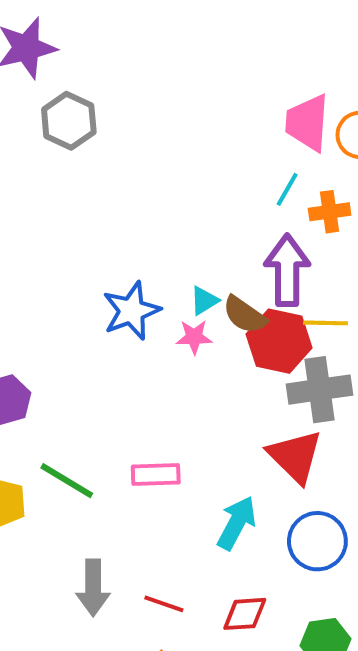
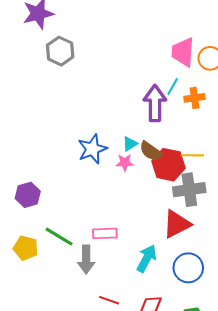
purple arrow: (287, 270) -> (155, 103), moved
red triangle: (295, 456) -> (177, 224), turned 48
gray arrow: (93, 588) -> (86, 260), moved

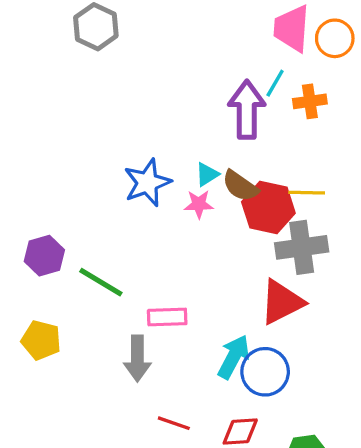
green line: (59, 237) -> (101, 282), moved
blue circle: (188, 268) -> (265, 372), moved

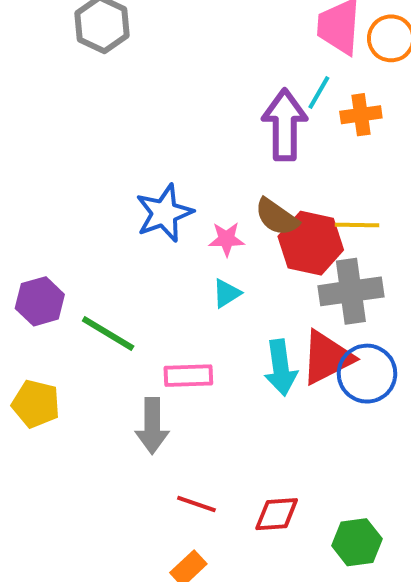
cyan triangle: (207, 174) -> (226, 293), moved
cyan arrow: (234, 357) -> (281, 368), moved, turned 144
blue circle: (265, 372) -> (367, 374), moved

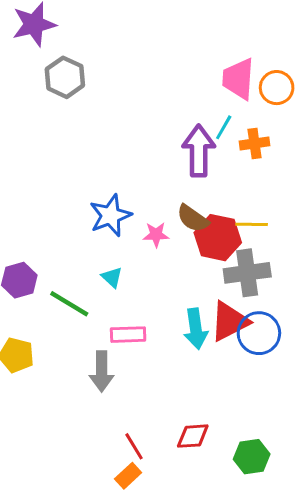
cyan triangle: (226, 293) -> (112, 277), moved, turned -45
red line: (196, 504) -> (134, 446), moved, turned 40

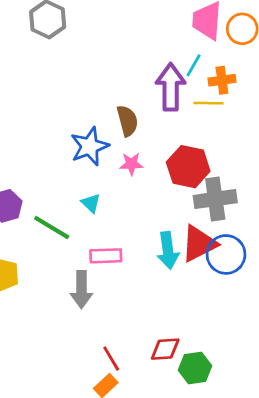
brown semicircle: (193, 218) -> (127, 121), moved, turned -140
yellow line: (252, 224) -> (208, 103), moved
green hexagon: (252, 457) -> (195, 368), moved

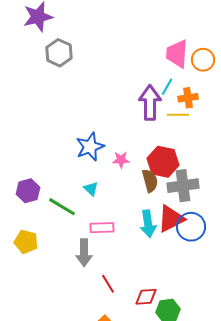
brown semicircle: (127, 121) -> (150, 181), moved
red line: (111, 359) -> (108, 284), moved

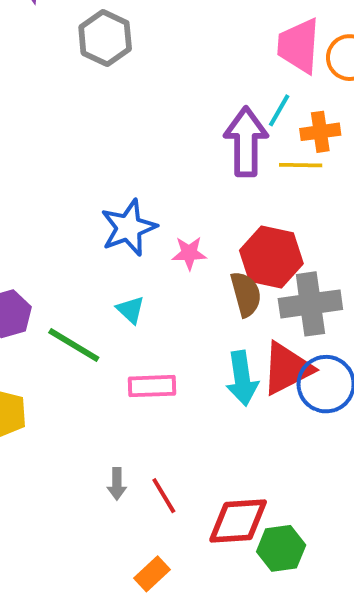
gray hexagon: (59, 53) -> (105, 38), moved
gray arrow: (84, 253) -> (117, 484), moved, size x0.6
red diamond: (146, 297) -> (238, 521), size x1.4

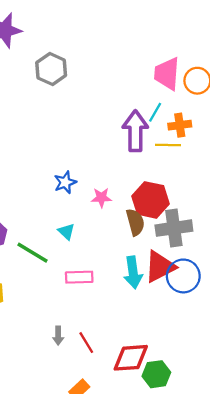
blue star: (129, 228) -> (65, 182), size x0.7

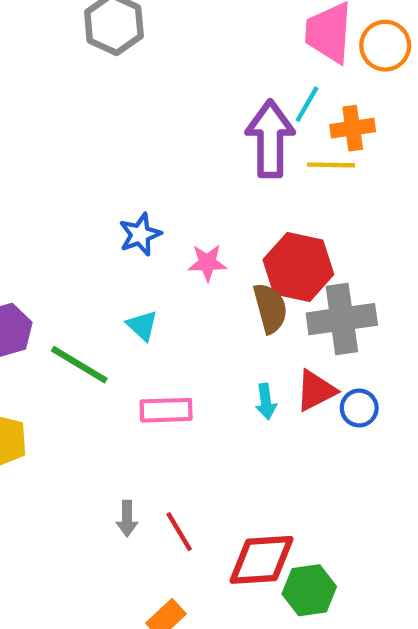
red triangle: (160, 267) -> (316, 391), size x0.7
cyan arrow: (133, 272) -> (266, 401), size x0.6
blue circle: (183, 276) -> (359, 408), size x0.6

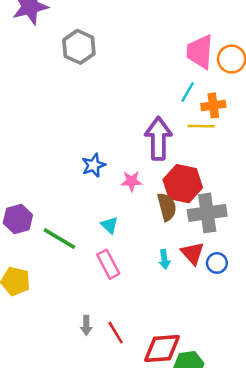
purple arrow: (270, 139) -> (158, 138), moved
cyan triangle: (142, 326) -> (109, 225), moved
red triangle: (316, 391) -> (193, 253), turned -45
pink rectangle: (166, 410) -> (108, 264), turned 64

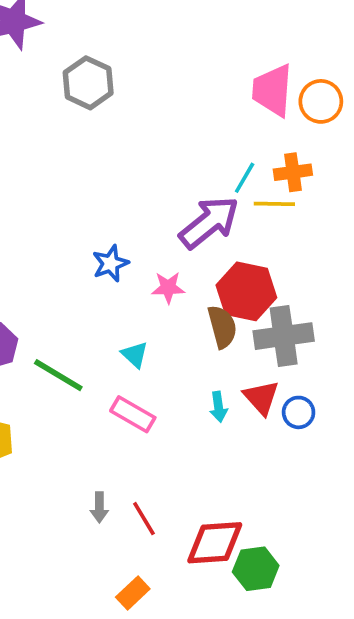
cyan line: (188, 92) -> (245, 178), moved
purple arrow: (158, 138) -> (209, 222), turned 51
pink rectangle: (108, 264) -> (133, 414), turned -32

